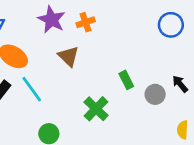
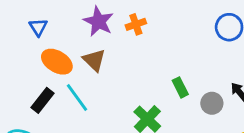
brown triangle: (69, 56) -> (94, 60), moved

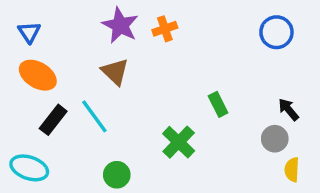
blue triangle: (38, 27) -> (29, 32), moved
orange ellipse: (57, 62) -> (38, 75), moved
gray circle: (212, 103) -> (275, 139), moved

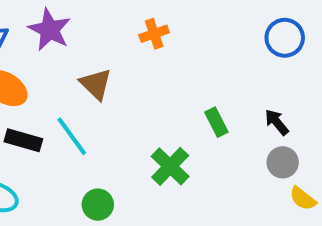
purple star: (120, 25) -> (50, 30), moved
black arrow: (289, 109) -> (277, 122), moved
black rectangle: (53, 120) -> (23, 140), turned 68
yellow semicircle: (292, 170) -> (303, 199), turned -55

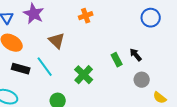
black arrow: (277, 122) -> (136, 55), moved
gray circle: (283, 162) -> (142, 80), moved
green cross: (170, 166) -> (84, 75), moved

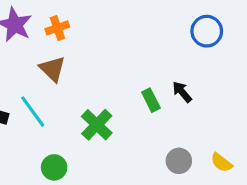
orange cross: (86, 16) -> (57, 28), moved
gray circle: (142, 80) -> (179, 161), moved

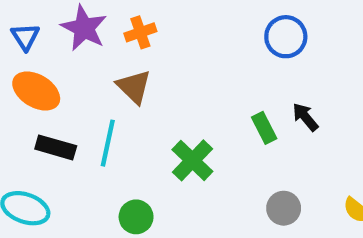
blue circle: (207, 31) -> (286, 37), moved
cyan line: (33, 112) -> (108, 143), turned 48
gray circle: (179, 161) -> (284, 208), moved

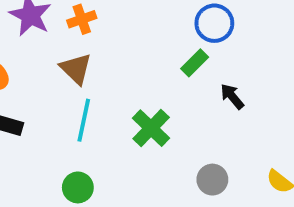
green rectangle: (264, 128) -> (195, 63), moved, turned 72
cyan line: (108, 143) -> (84, 120), moved
green cross: (192, 160) -> (151, 128), moved

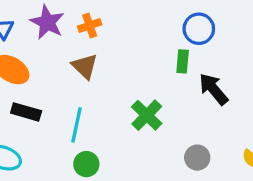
green rectangle: (195, 63) -> (183, 61), turned -40
black arrow: (232, 96) -> (214, 89), size x1.5
cyan line: (84, 120) -> (77, 125), moved

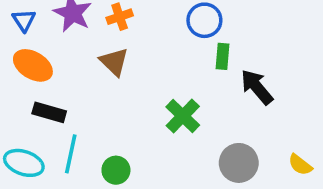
blue circle: (199, 29) -> (204, 20), moved
cyan line: (77, 125) -> (71, 154), moved
gray circle: (197, 158) -> (239, 163), size x1.4

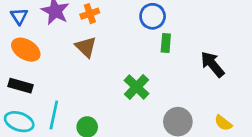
black arrow: (257, 87) -> (213, 64), moved
black rectangle: (49, 112) -> (20, 86), moved

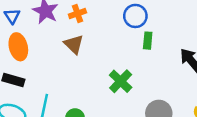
orange ellipse: (26, 50) -> (18, 47), turned 45

